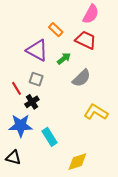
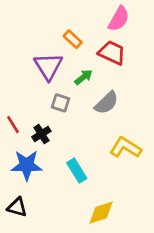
purple triangle: (37, 50) -> (48, 66), turned 30
gray square: (36, 79) -> (60, 103), moved
red line: (16, 88) -> (13, 125), moved
cyan rectangle: (50, 137) -> (77, 171), moved

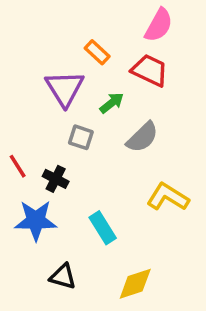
black cross: (41, 134) -> (56, 179), turned -30
black triangle: (17, 207) -> (63, 277), moved

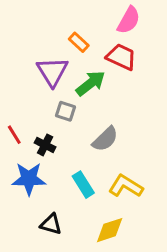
green arrow: (112, 103) -> (91, 83), size x1.5
gray semicircle: (142, 137) -> (105, 139), moved
yellow L-shape: (168, 197) -> (126, 186), moved

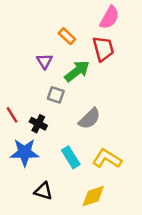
red trapezoid: (121, 57) -> (103, 49), turned 50
purple triangle: (52, 72) -> (45, 61), size x0.6

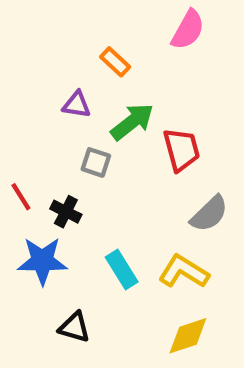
red trapezoid: (103, 49) -> (181, 150), moved
purple triangle: (45, 61) -> (77, 105), turned -49
gray semicircle: (89, 119) -> (209, 214), moved
yellow diamond: (93, 196) -> (188, 336), moved

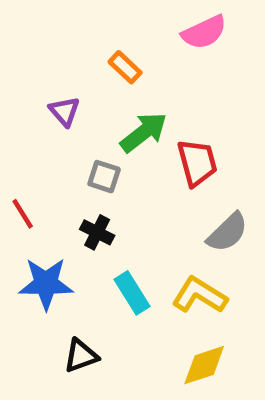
pink semicircle: (188, 30) -> (204, 32), turned 36
purple triangle: (77, 105) -> (65, 111), moved, turned 40
black cross: (66, 212) -> (97, 232), moved
black triangle: (74, 327) -> (81, 356), turned -36

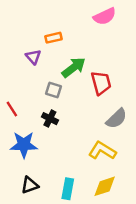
orange rectangle: (125, 67) -> (53, 38), moved, turned -56
cyan rectangle: (132, 293) -> (68, 189), moved, turned 42
black triangle: (81, 356) -> (30, 185), moved

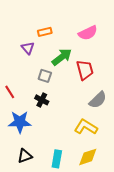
pink semicircle: (105, 16) -> (88, 33), moved

